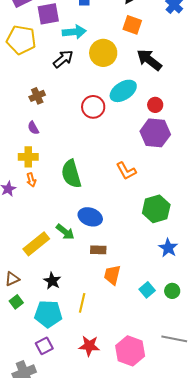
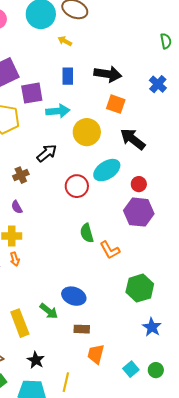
black arrow: (63, 59) -> (47, 153), moved
green semicircle: (71, 174) -> (87, 233), moved, size x0.7
yellow rectangle: (36, 244) -> (20, 323), turned -72

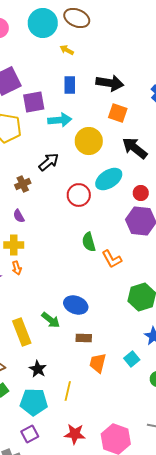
cyan square: (131, 369) -> (132, 359), moved

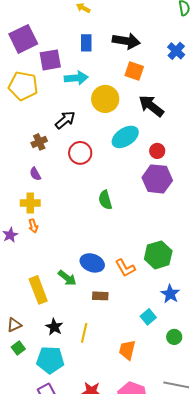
red circle: (79, 195) -> (80, 153), moved
orange L-shape: (112, 259) -> (125, 268), moved
orange trapezoid: (98, 363) -> (127, 350), moved
yellow line: (68, 391) -> (84, 333), moved

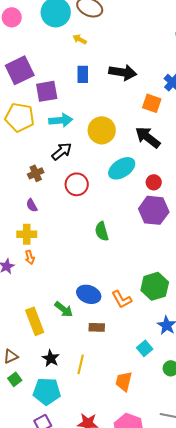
orange square: (134, 71) -> (152, 103), moved
cyan arrow: (76, 78) -> (61, 120), moved

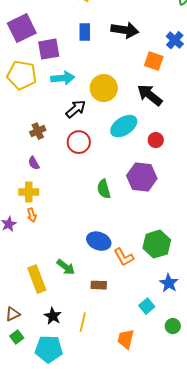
black arrow: (62, 151) -> (76, 109), moved
purple hexagon: (154, 210) -> (142, 177), moved
blue ellipse: (89, 294) -> (99, 241), moved

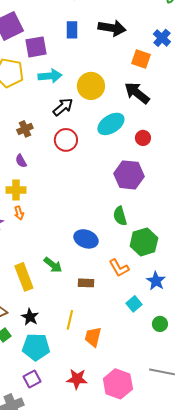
green semicircle: (104, 189) -> (120, 216), moved
orange L-shape: (124, 257) -> (119, 268), moved
black star: (53, 316) -> (30, 317), moved
orange trapezoid: (126, 339) -> (93, 337), moved

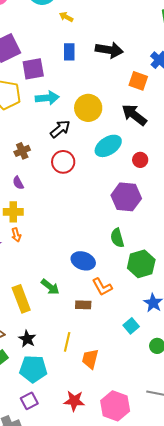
orange L-shape: (119, 268) -> (102, 287), moved

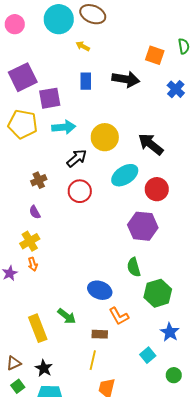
orange square: (138, 81) -> (155, 55), moved
red circle: (140, 160) -> (157, 189), size x1.5
yellow cross: (13, 212) -> (30, 241), turned -30
yellow line: (67, 342) -> (93, 360), moved

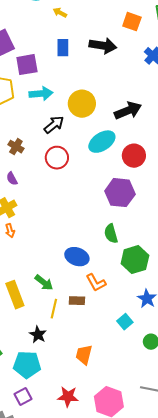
black arrow: (151, 144) -> (128, 111), turned 120
brown cross: (39, 180) -> (16, 147), turned -35
yellow line: (93, 360) -> (54, 309), moved
black star: (44, 368) -> (38, 335), moved

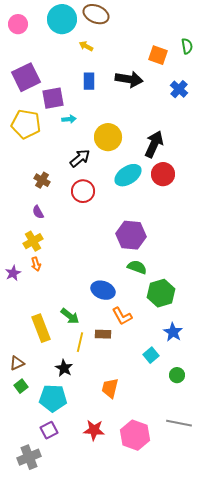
cyan arrow: (41, 94) -> (69, 119), moved, size x0.6
black arrow: (128, 111) -> (154, 144), turned -44
red circle: (134, 156) -> (163, 174), moved
purple hexagon: (120, 193) -> (131, 235), moved
green semicircle: (111, 234) -> (137, 267), turned 126

